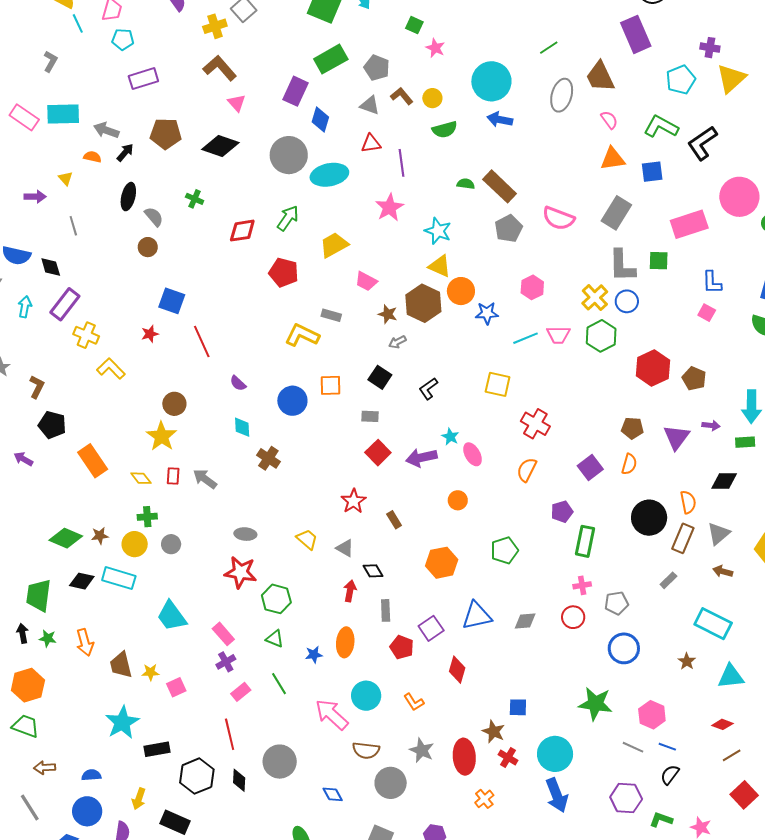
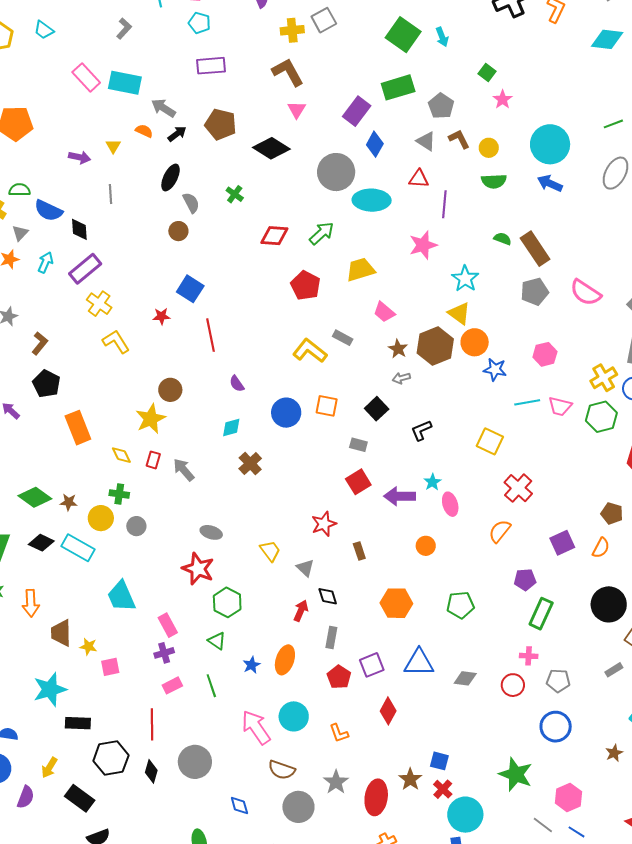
cyan diamond: (242, 427) -> (231, 427), turned 65
blue star: (314, 655) -> (252, 665), turned -30
red cross: (508, 758) -> (443, 789), moved

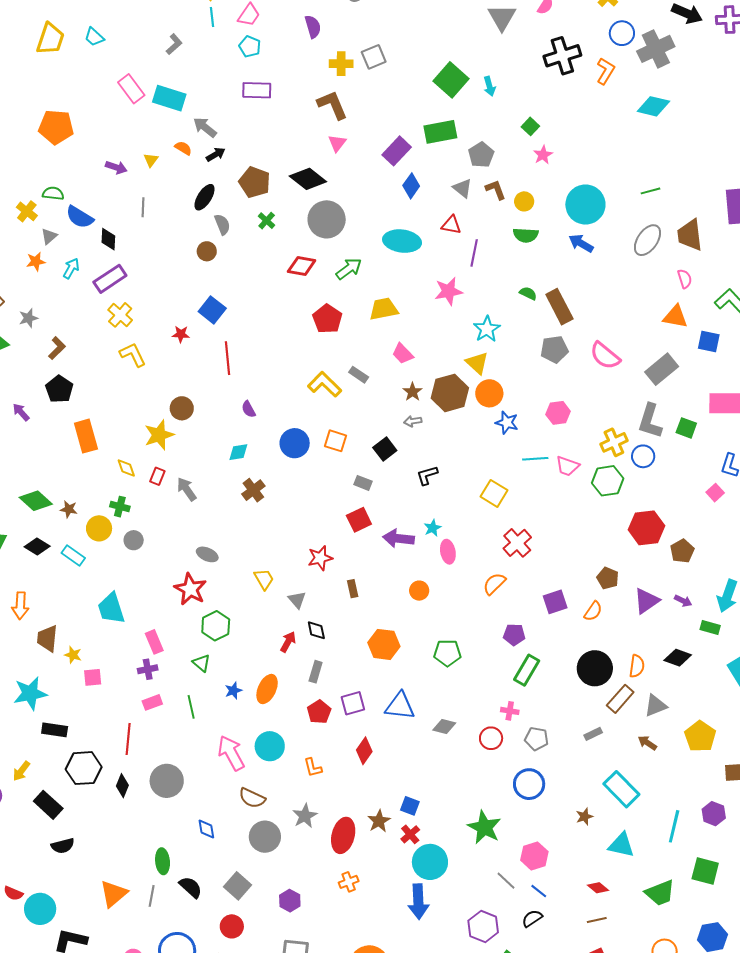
brown pentagon: (221, 124) -> (255, 182), moved
gray circle: (336, 172) -> (327, 219), moved
cyan rectangle: (78, 548) -> (73, 556), size x0.7

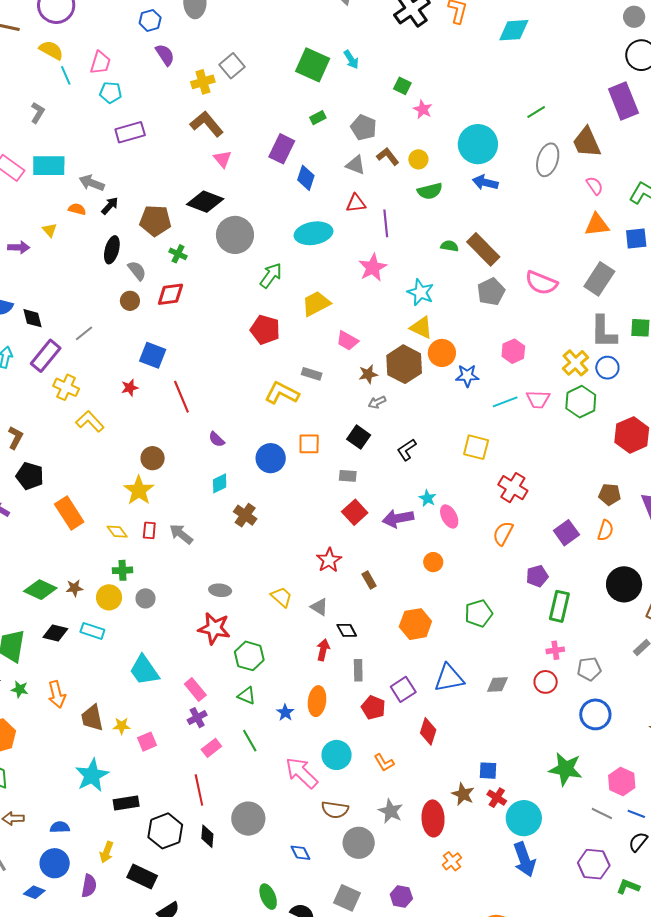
green rectangle: (440, 132) -> (318, 118), size x0.5
gray line: (143, 207) -> (84, 333), moved, turned 66
red diamond: (302, 266) -> (170, 294), moved
brown star: (413, 392) -> (368, 374), turned -30

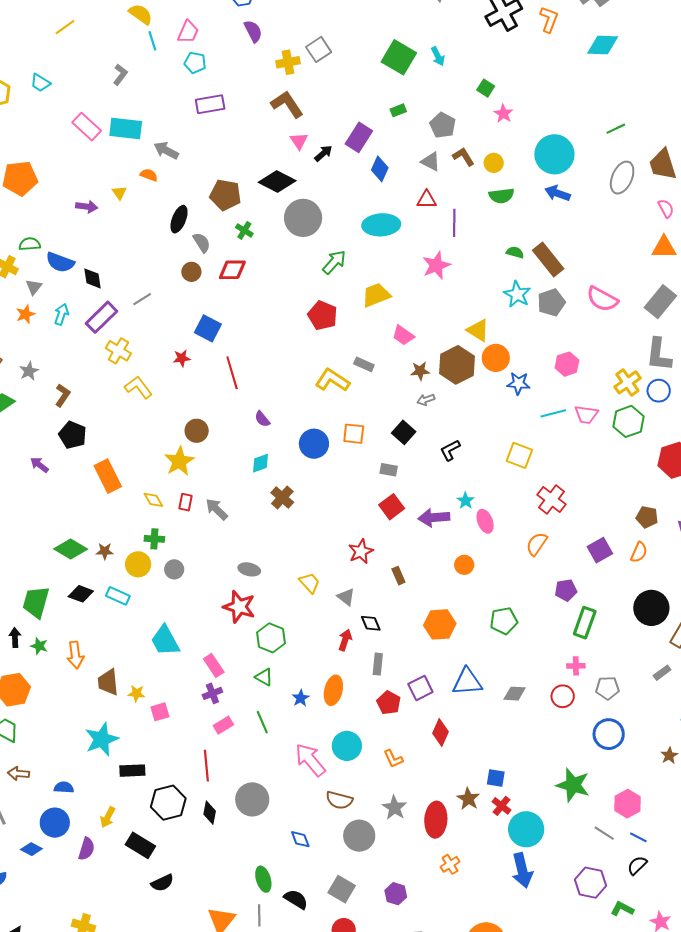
black arrow: (110, 206) -> (323, 153), moved
cyan star: (420, 292) -> (517, 294), moved

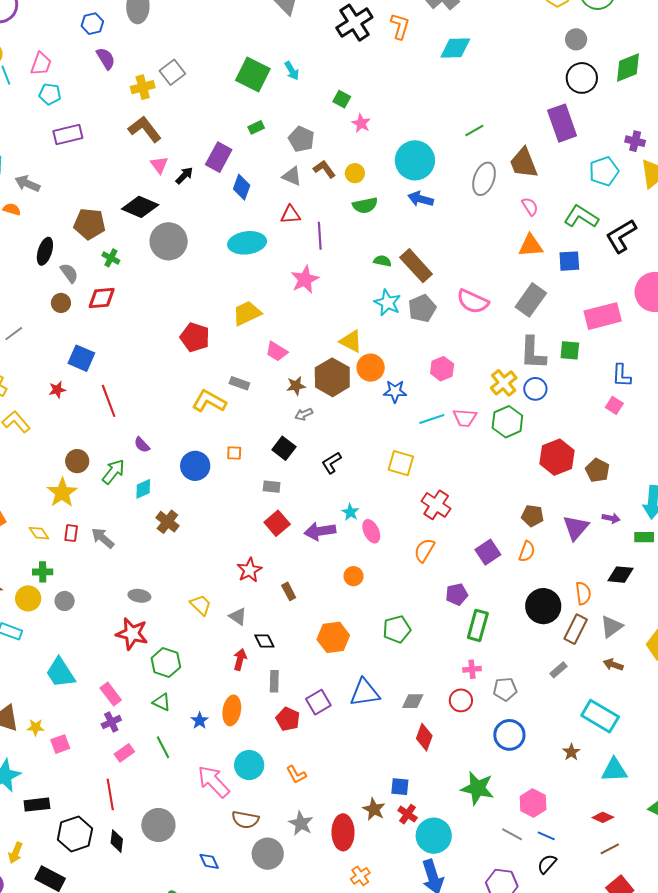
green arrow: (334, 262) -> (113, 472), moved
orange square: (354, 434) -> (234, 453), size x0.7
red diamond: (441, 732) -> (424, 737), moved

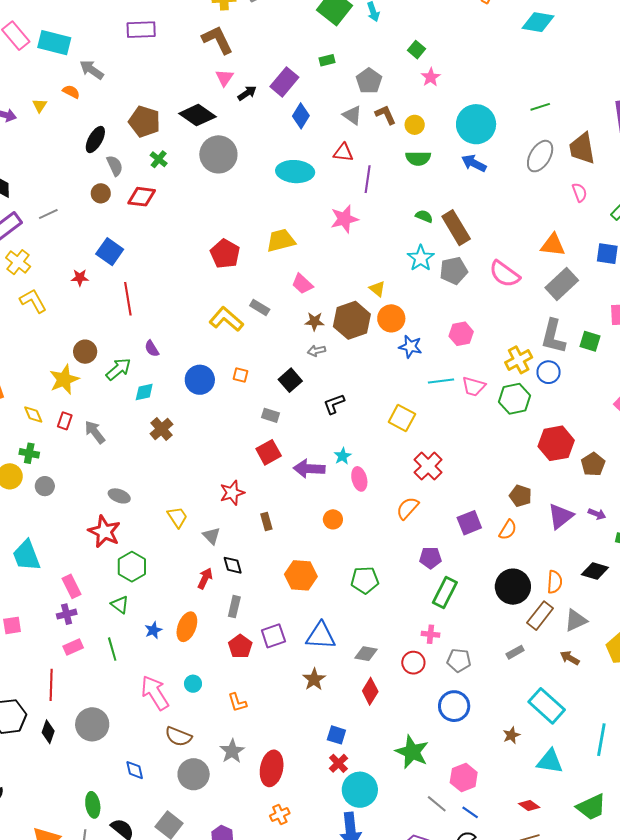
orange triangle: (531, 246) -> (553, 245), moved
yellow triangle: (351, 341) -> (377, 289), size x0.7
cyan circle: (249, 765) -> (193, 684), size x0.6
brown star: (374, 809) -> (314, 679), moved

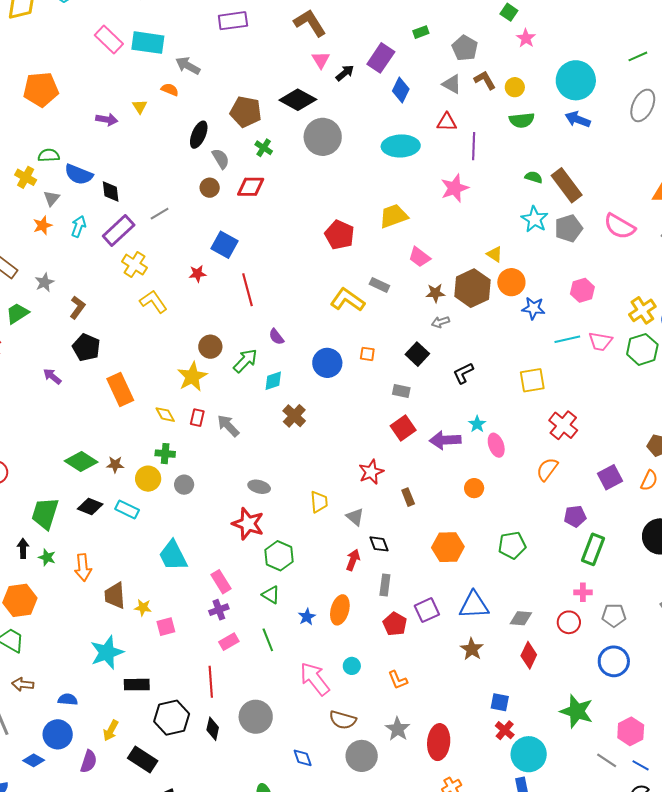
yellow square: (402, 418) -> (532, 380), turned -32
yellow trapezoid: (177, 517) -> (319, 502), turned 35

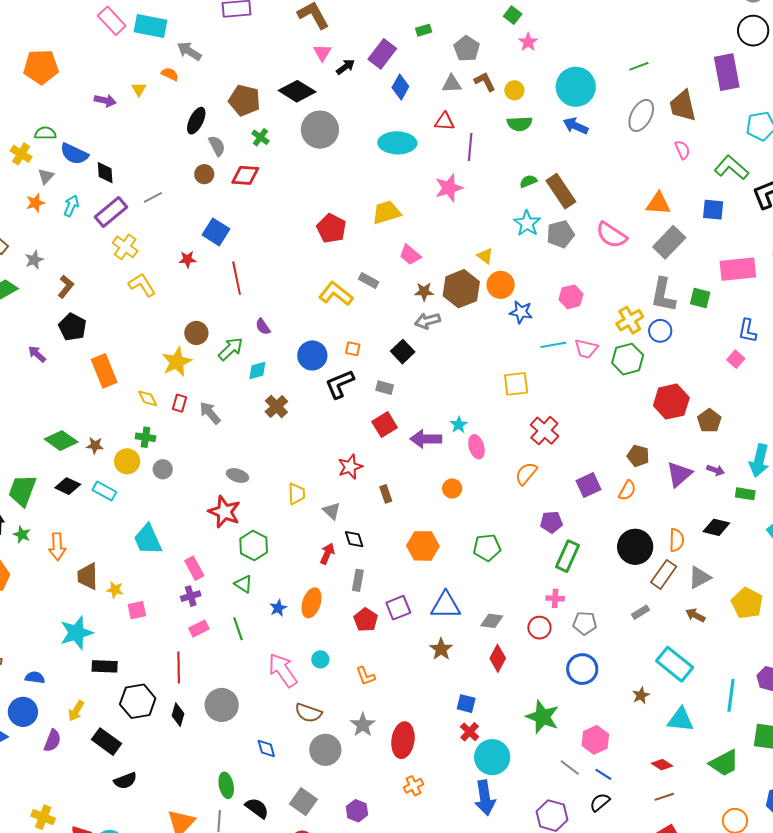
gray triangle: (452, 84) -> (452, 84), turned -35
green semicircle: (534, 177) -> (528, 181), turned -42
gray arrow: (440, 322) -> (427, 321), size x1.4
black L-shape: (463, 373) -> (340, 384), moved, size x1.4

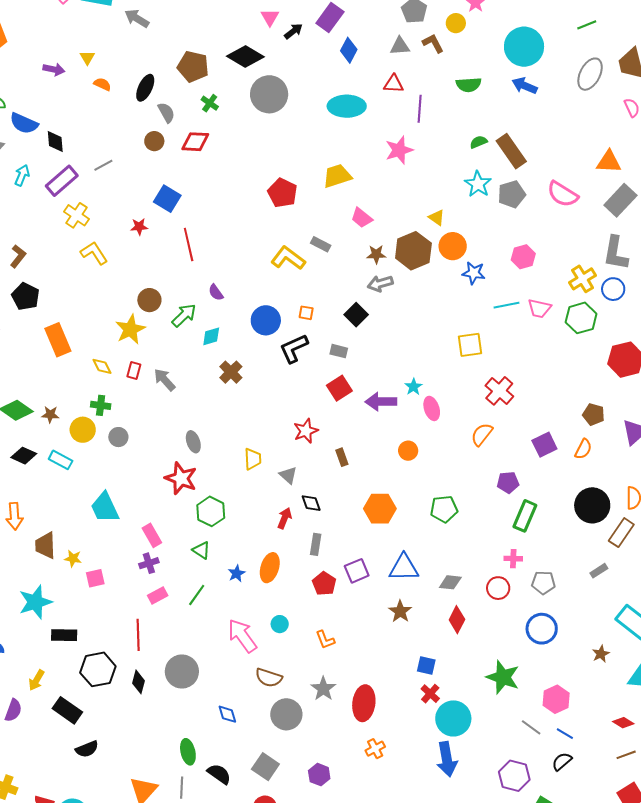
orange semicircle: (170, 74) -> (102, 84), moved
yellow circle: (514, 90) -> (456, 23), moved
gray ellipse: (237, 475) -> (193, 442), turned 55
green line: (238, 629) -> (197, 595), turned 55

